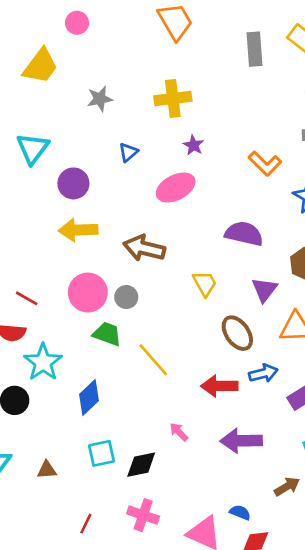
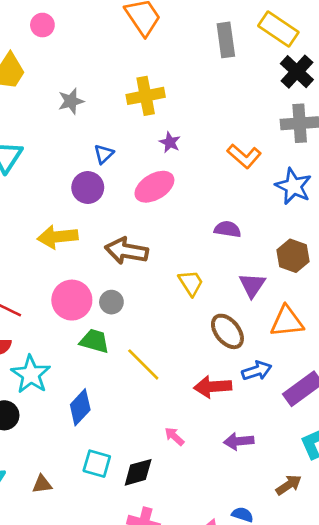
purple circle: (73, 183) -> (88, 187), moved
purple semicircle: (244, 234) -> (228, 229), size x0.7
purple arrow: (241, 441) -> (239, 441), size x0.7
cyan square: (102, 453) -> (97, 464), turned 32

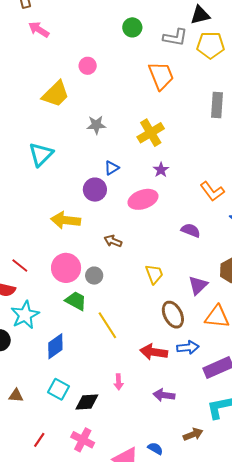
yellow cross: (146, 96) -> (151, 133), turned -32
purple semicircle: (228, 229) -> (191, 230), moved
brown arrow: (126, 251) -> (113, 241), size x0.6
pink arrow: (174, 436) -> (118, 382), turned -147

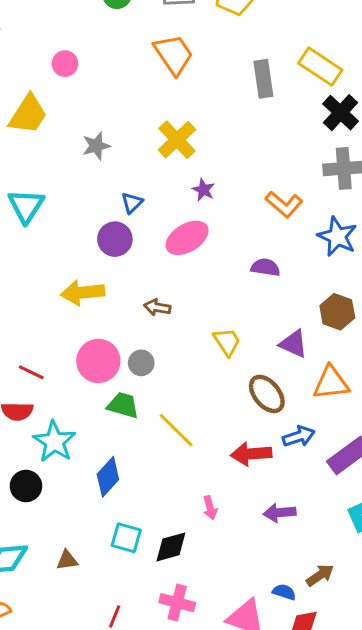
purple triangle: (198, 285) -> (293, 344), turned -40
brown arrow: (193, 434) -> (320, 575), moved

